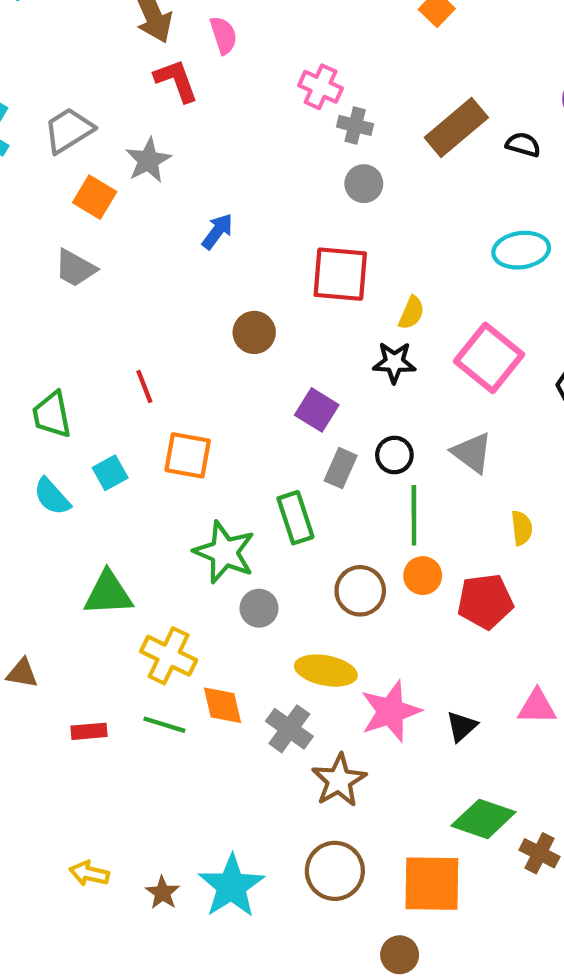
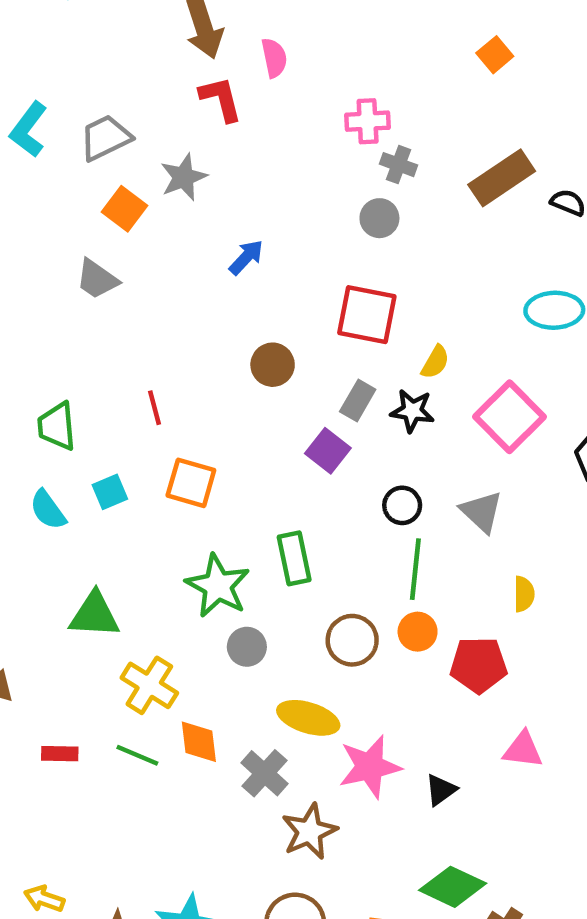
pink cross: (321, 87) -> (368, 121), turned -33
gray circle: (364, 184) -> (379, 218), moved
gray rectangle: (341, 468) -> (358, 401), moved
pink triangle: (537, 707) -> (523, 750), moved

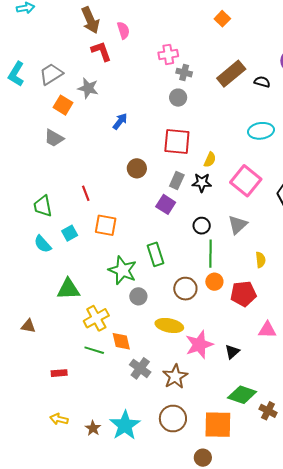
gray star: (184, 177) -> (88, 88), turned -30
gray triangle: (482, 512) -> (238, 225), turned 40
yellow cross: (149, 685) -> (96, 318), turned 35
red rectangle: (60, 754) -> (59, 373), moved
gray cross: (264, 773) -> (140, 368), moved

